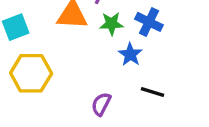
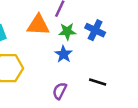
blue star: (130, 54) -> (63, 54), moved

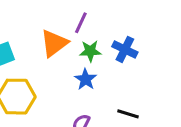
orange triangle: (38, 25) -> (54, 43), turned -40

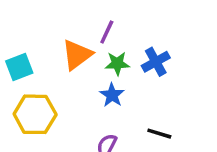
blue cross: (125, 49) -> (156, 62), turned 35

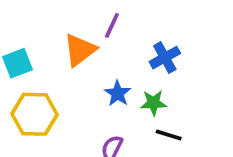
green star: (117, 64) -> (154, 103), moved

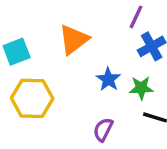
purple line: (112, 25) -> (136, 17), moved

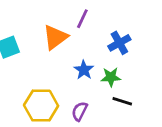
purple line: (136, 17) -> (82, 19), moved
yellow hexagon: (32, 98) -> (41, 106), moved

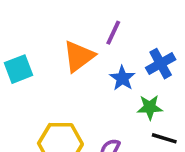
blue star: (84, 70) -> (122, 78), moved

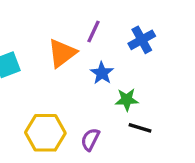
blue cross: (161, 64) -> (142, 40), moved

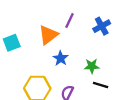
blue star: (102, 73) -> (61, 58), moved

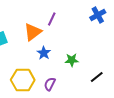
blue cross: (102, 26) -> (98, 15), moved
black line: (101, 85) -> (97, 77), moved, turned -56

